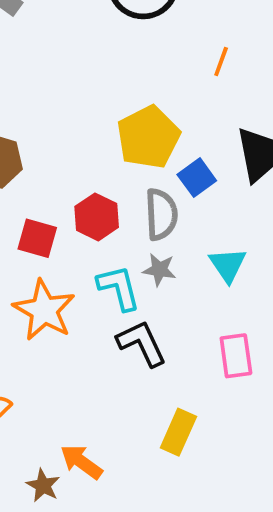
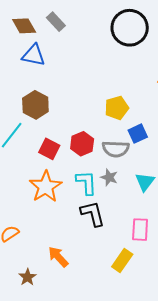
yellow pentagon: (148, 137) -> (117, 108), size x0.7
gray semicircle: (161, 214) -> (116, 149), turned 84
yellow rectangle: (178, 432) -> (122, 261), moved
orange arrow: (81, 462) -> (58, 257), moved

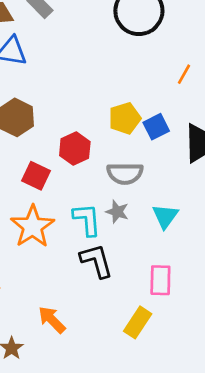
blue square: (138, 134) -> (156, 127), moved
red hexagon: (82, 144) -> (75, 149), moved

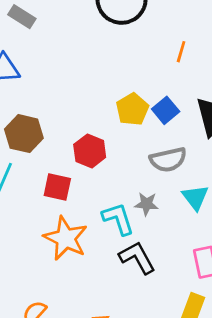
gray semicircle: (125, 173) -> (168, 160), moved

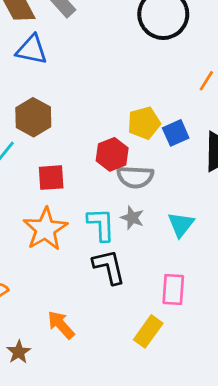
red hexagon: (90, 151) -> (112, 154), moved
gray semicircle: (168, 160) -> (135, 177), moved
red square: (57, 187) -> (51, 178), turned -32

